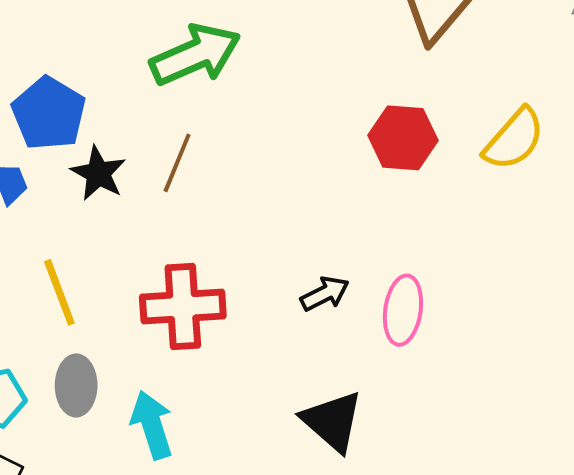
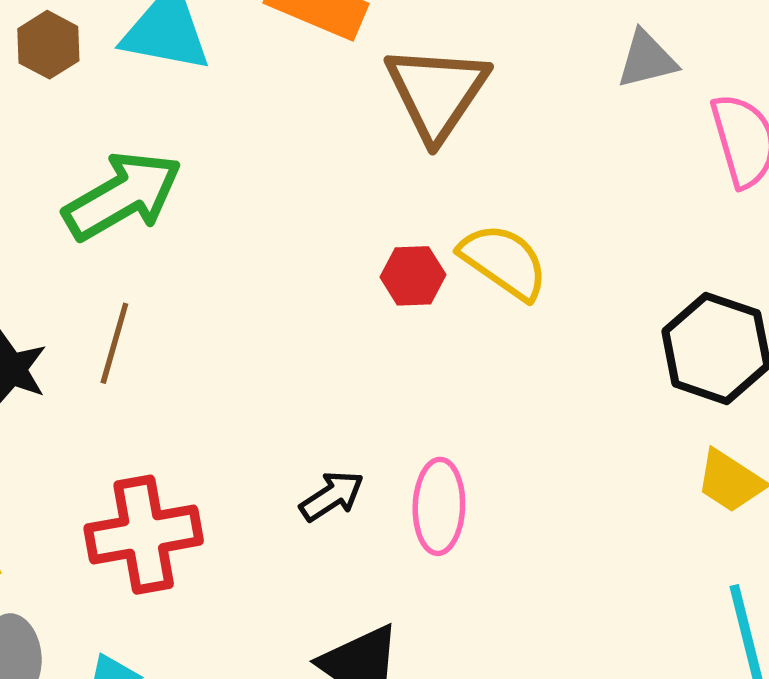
red hexagon: (403, 138) -> (413, 276), size x0.7
yellow semicircle: (514, 139) -> (504, 261), moved, turned -90

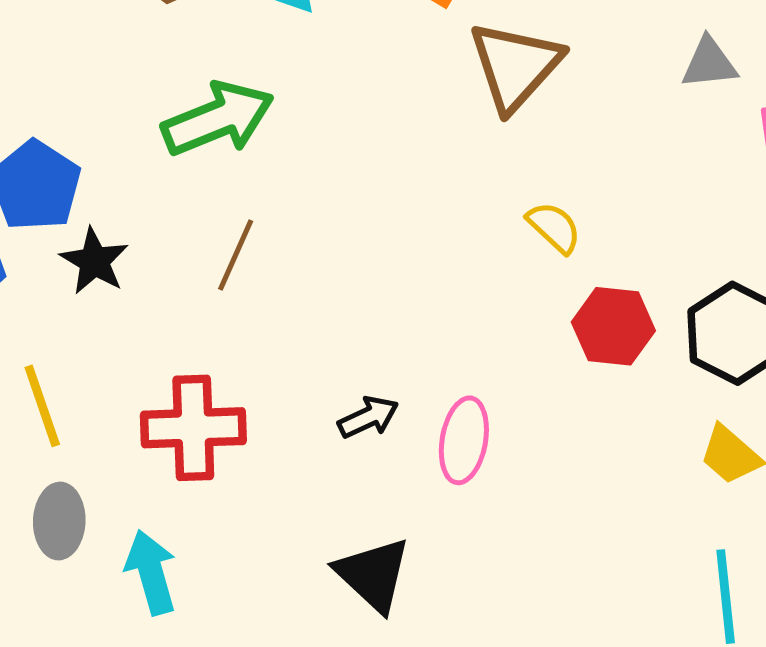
yellow semicircle: (504, 261) -> (554, 227), size x0.7
red hexagon: (413, 276) -> (613, 326), moved, size x1.4
brown line: (114, 343) -> (236, 255), moved

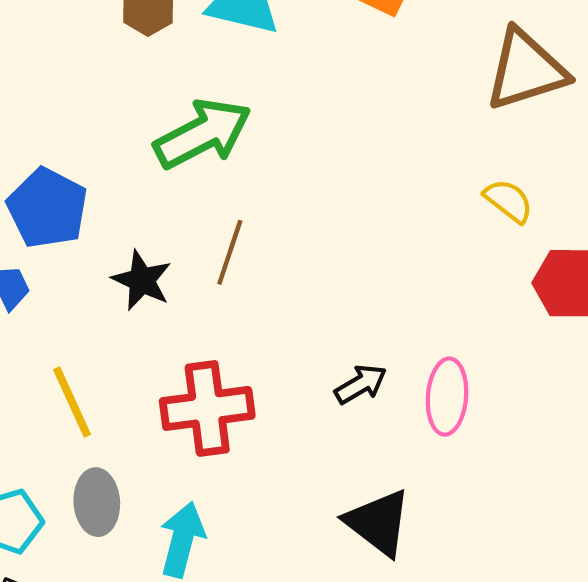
brown triangle: (515, 66) -> (526, 70), moved, turned 36
black star: (94, 261) -> (142, 280), moved
cyan arrow: (151, 572) -> (182, 540), turned 36

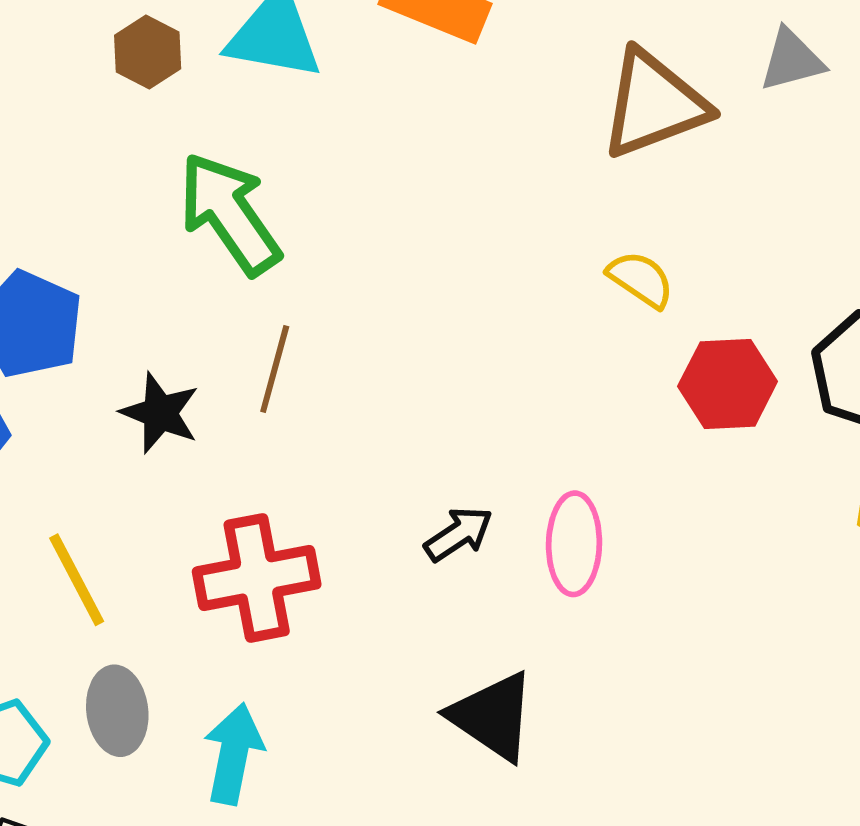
green arrow: (203, 134) -> (230, 214), turned -94

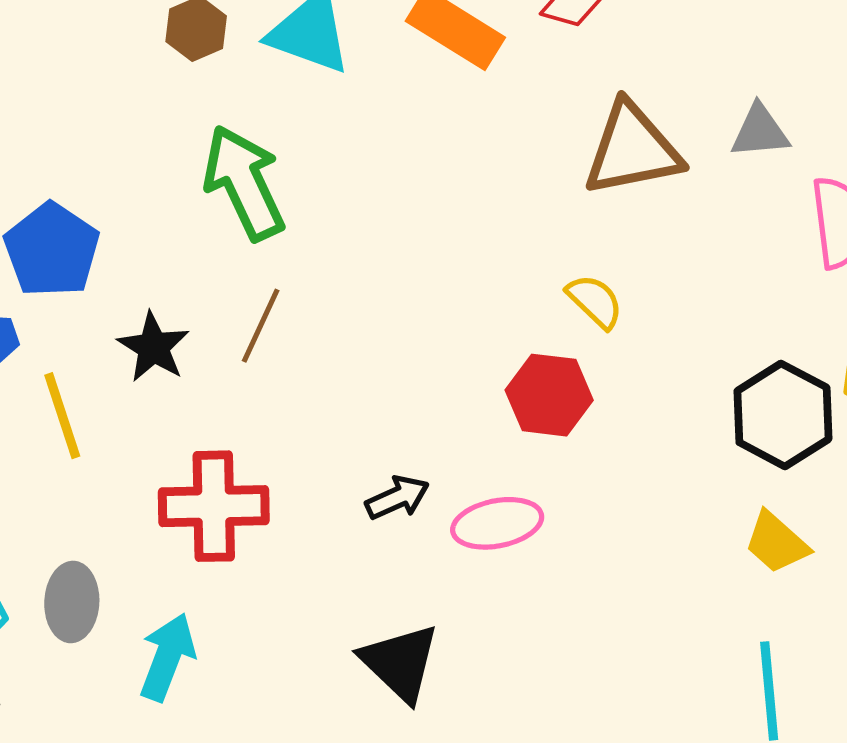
red hexagon: (728, 384) -> (549, 395), moved
pink ellipse: (574, 544) -> (497, 523), turned 68
yellow line: (77, 580) -> (62, 416), moved

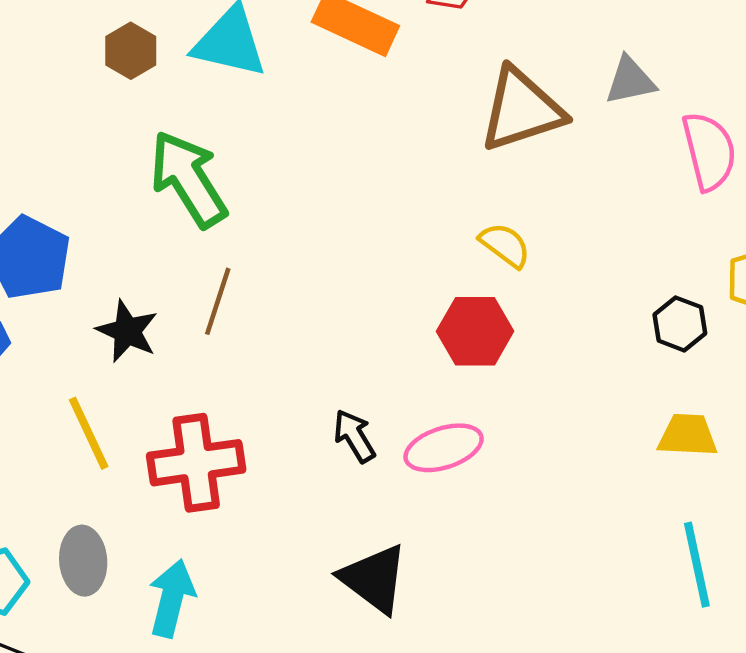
black hexagon: (783, 415) -> (680, 324), size x0.6
yellow line: (62, 416) -> (89, 433), moved
black arrow: (397, 498) -> (354, 436), turned -90
yellow trapezoid: (776, 543) -> (688, 435), turned 148

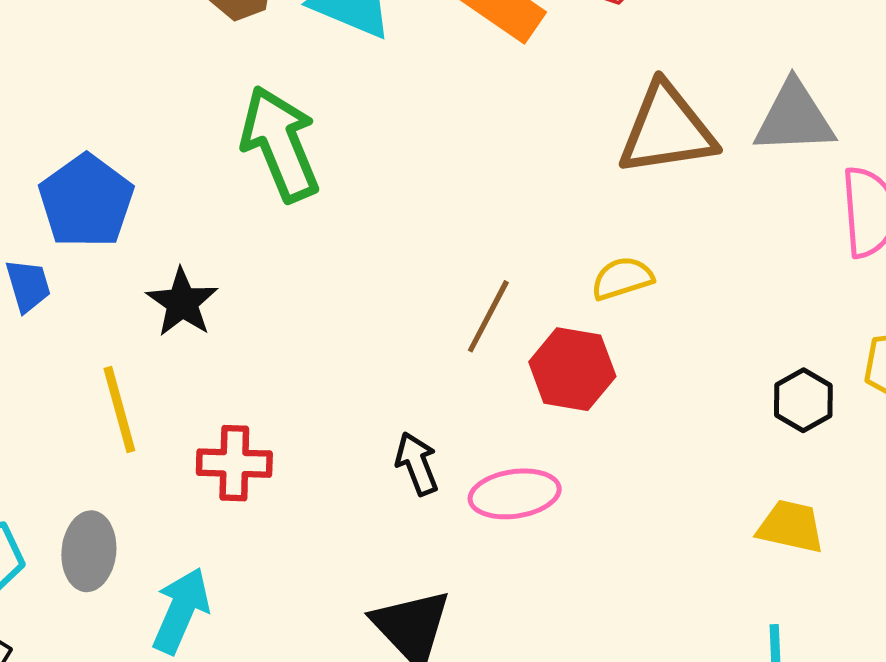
gray triangle: (630, 81) -> (794, 118), size x1.4
yellow semicircle: (505, 245) -> (622, 278), turned -64
brown line: (218, 301) -> (488, 316), moved
red cross: (196, 463) -> (234, 463), size x0.7

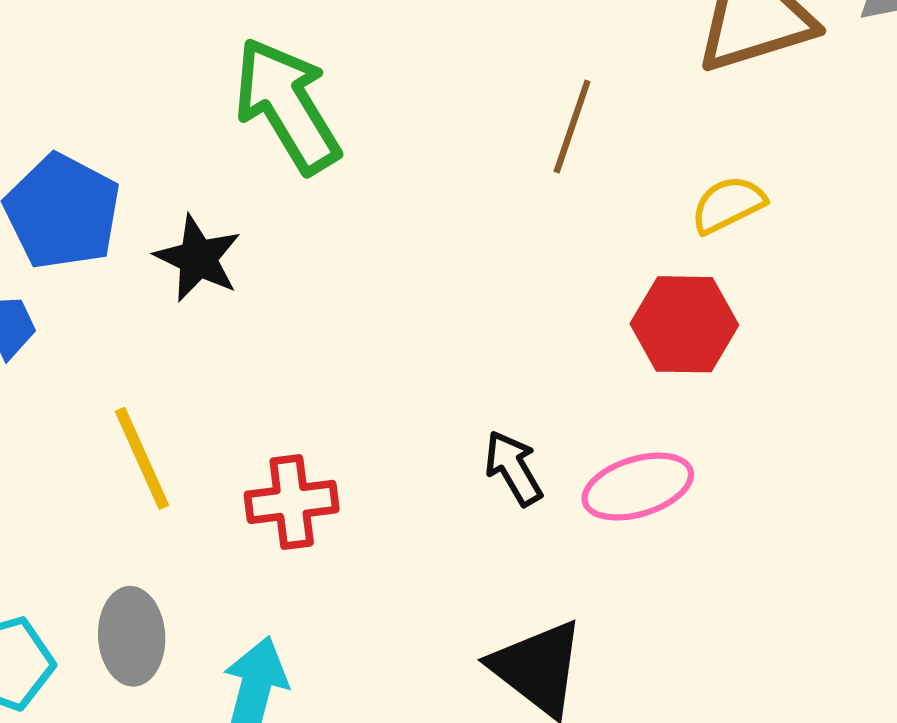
black star: (182, 302) -> (198, 258), moved
brown line: (488, 316) -> (572, 126), moved

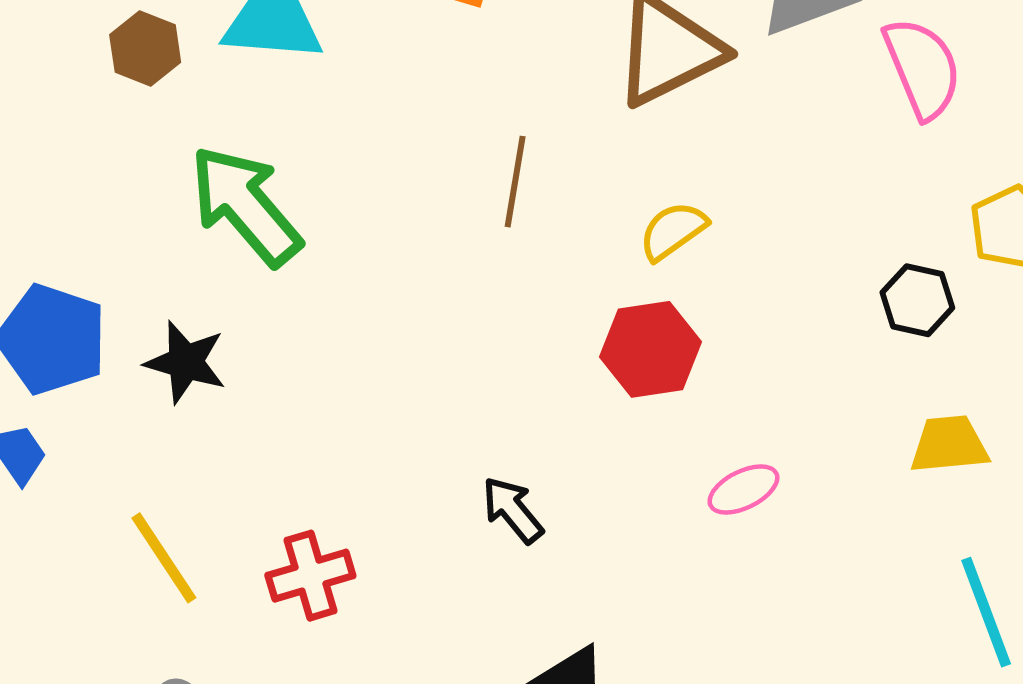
pink ellipse: (638, 487) -> (743, 490), moved, size x0.7

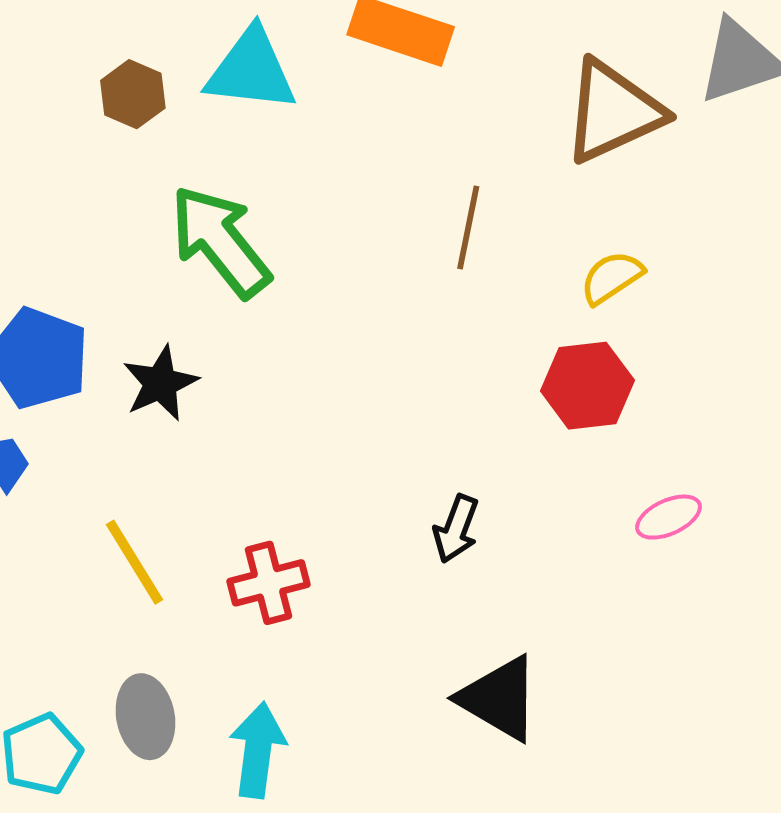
black star: (186, 362) -> (160, 383), turned 30
black arrow: (513, 510) -> (456, 529), turned -122

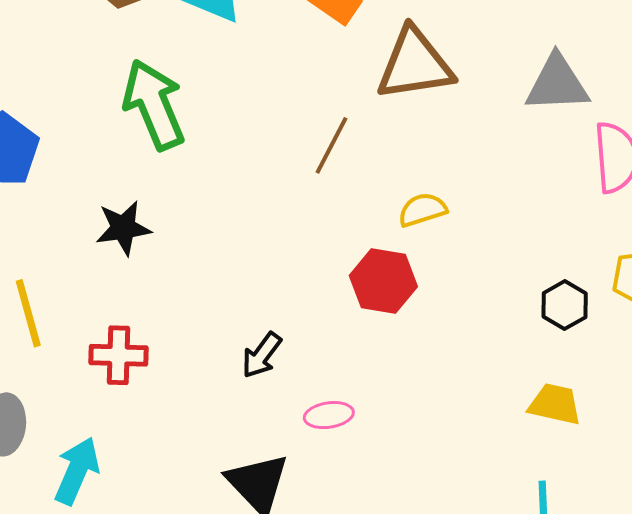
brown triangle: (613, 112) -> (415, 64), moved
black star: (160, 383) -> (123, 228), moved
pink ellipse: (669, 517) -> (329, 415), moved

